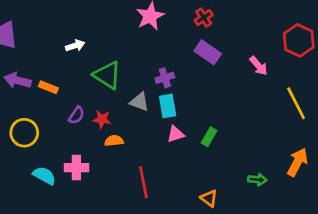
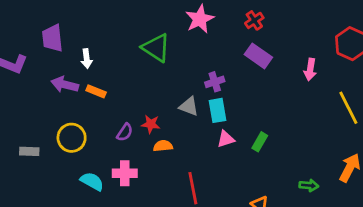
white arrow: (75, 46) -> (87, 59), moved, turned 102
pink arrow: (259, 66) -> (310, 70), turned 50
green triangle: (107, 75) -> (156, 48), moved
purple semicircle: (76, 115) -> (125, 132), moved

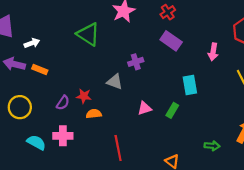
white arrow: (87, 59) -> (32, 43), turned -104
cyan rectangle: (217, 110) -> (190, 85), moved

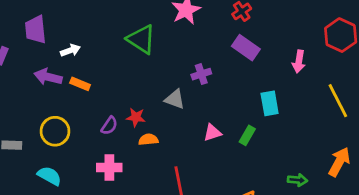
cyan semicircle: (36, 142) -> (49, 176), moved

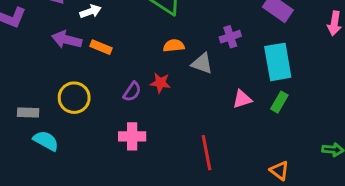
cyan rectangle: (270, 103) -> (278, 62), moved, size x1.4
orange semicircle: (148, 140) -> (174, 46), moved
cyan semicircle: (49, 176) -> (46, 141), moved

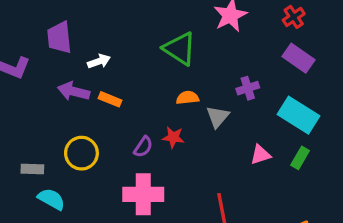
cyan rectangle: (278, 62) -> (298, 115), turned -48
gray triangle: (202, 63) -> (218, 117), turned 50
pink cross: (132, 136) -> (143, 194), size x1.4

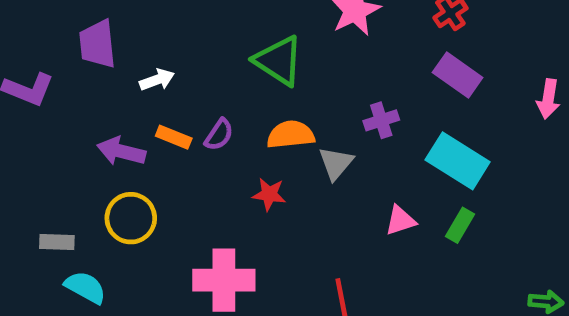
purple arrow: (74, 91) -> (121, 151), moved
orange semicircle: (188, 98) -> (291, 135), size x1.4
purple semicircle: (143, 147) -> (219, 135), moved

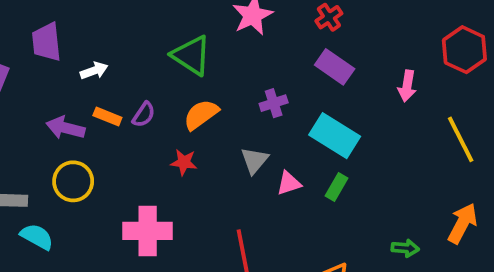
orange semicircle: (291, 135) -> (201, 115), turned -30
gray triangle: (336, 163) -> (254, 160), moved

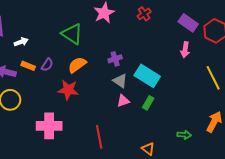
purple rectangle: (335, 67) -> (188, 23), moved
gray triangle: (254, 160) -> (120, 81), moved, turned -35
red star: (184, 162) -> (68, 90), size x1.5

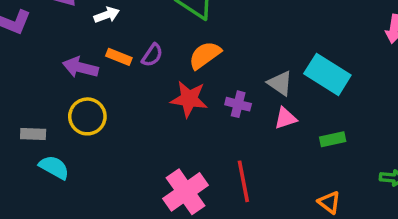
purple cross: (115, 59) -> (238, 104), moved, turned 32
green rectangle: (148, 103) -> (333, 139), moved, turned 48
pink cross: (49, 126) -> (186, 192), moved, turned -35

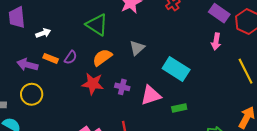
gray triangle: (280, 83) -> (137, 48), moved, turned 42
pink triangle: (285, 118) -> (151, 95), size x1.5

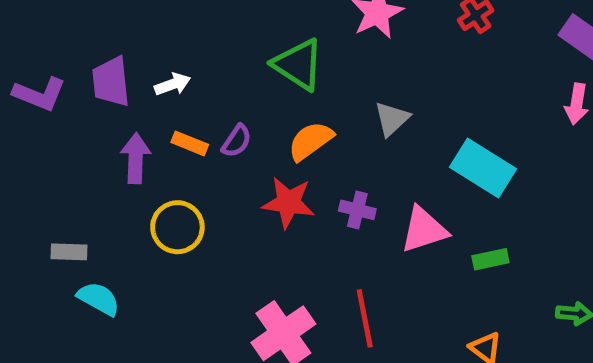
purple trapezoid: (17, 17) -> (111, 82), moved
purple arrow: (27, 65) -> (136, 158), turned 78
yellow circle: (32, 94) -> (177, 227), moved

